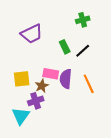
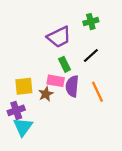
purple trapezoid: (32, 34) -> (59, 37), moved
green rectangle: (65, 47) -> (64, 64), moved
purple cross: (36, 101) -> (16, 110), moved

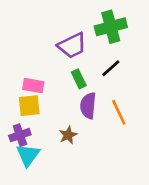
green cross: (91, 22) -> (111, 27), size x1.6
pink rectangle: (56, 81) -> (33, 86), moved
brown star: (46, 94) -> (68, 135), moved

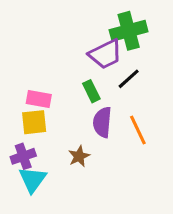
purple trapezoid: (72, 45) -> (105, 54), moved

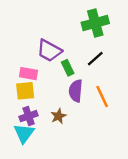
purple trapezoid: (105, 54) -> (49, 51), moved, turned 55
purple cross: (23, 156) -> (29, 116), moved

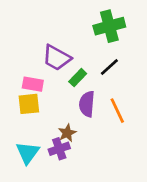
green rectangle: (68, 68) -> (78, 78), turned 70
purple cross: (29, 116) -> (59, 149), moved

